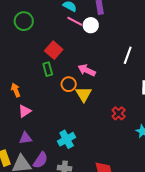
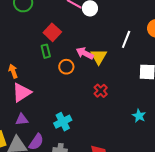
yellow triangle: (84, 94) -> (99, 57), moved
pink triangle: (25, 111) -> (22, 92), size x1.5
red cross: (119, 113) -> (101, 91), moved

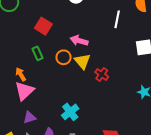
green rectangle: (46, 51) -> (38, 53), moved
yellow triangle: (99, 57) -> (82, 61), moved
orange arrow: (13, 71) -> (21, 74), moved

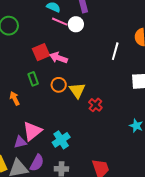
red square: (43, 26) -> (41, 52), turned 30
pink arrow: (79, 41) -> (59, 58), moved
pink triangle: (24, 91) -> (32, 131), moved

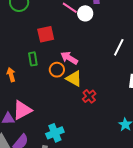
pink arrow: (59, 58) -> (69, 58), moved
yellow triangle: (77, 90) -> (74, 79), turned -36
cyan cross: (61, 140) -> (55, 133), moved

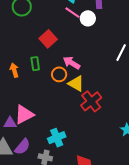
red square: (46, 34) -> (48, 39), turned -30
orange arrow: (11, 75) -> (14, 70), moved
red cross: (89, 96) -> (91, 101), size x1.5

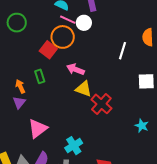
orange circle: (59, 74) -> (63, 37), moved, size x1.5
purple triangle: (10, 123) -> (19, 103), moved, turned -40

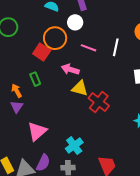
pink line: (68, 20) -> (89, 48), moved

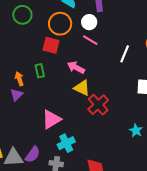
orange circle: (55, 38) -> (60, 24), moved
pink line: (89, 48) -> (90, 40), moved
red square: (42, 52) -> (51, 45), turned -30
pink triangle: (37, 131) -> (51, 119), moved

